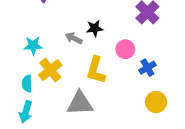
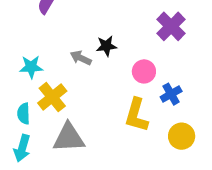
yellow L-shape: (96, 70) -> (136, 115), moved
gray triangle: (80, 103) -> (69, 138), moved

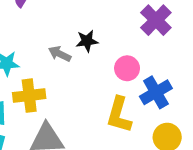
blue cross: (171, 94) -> (156, 92), size x1.4
yellow cross: (52, 97) -> (29, 96), turned 32

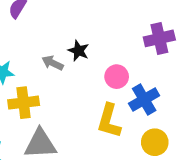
purple cross: (156, 20) -> (159, 38), moved, turned 32
black star: (87, 41) -> (78, 51), turned 30

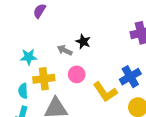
pink circle: (117, 77) -> (77, 74), moved
yellow L-shape: (109, 121) -> (105, 92), turned -50

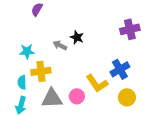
pink circle: (77, 74) -> (77, 96), moved

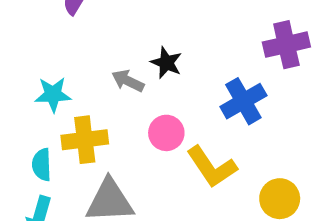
blue cross: (120, 69) -> (243, 101), moved
pink circle: (77, 96) -> (166, 133), moved

